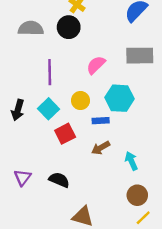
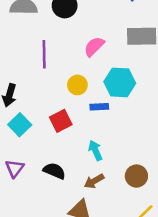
cyan square: (49, 109) -> (20, 125), moved
brown arrow: (101, 148) -> (94, 181), moved
cyan arrow: (131, 161) -> (95, 150), moved
brown circle: (137, 195) -> (136, 176), moved

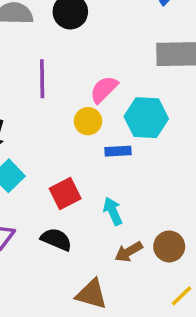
pink semicircle: (94, 46) -> (104, 89), moved
red square: (61, 121) -> (65, 194), moved
brown arrow: (94, 181) -> (129, 252), moved

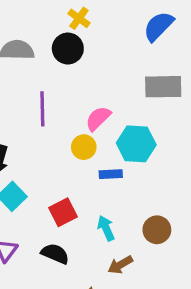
brown circle: (169, 246) -> (157, 230), moved

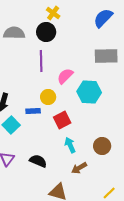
purple line: (42, 109) -> (41, 61), moved
yellow circle: (84, 147) -> (48, 97), moved
blue rectangle: (111, 174) -> (33, 111), moved
red square: (63, 212) -> (62, 120), moved

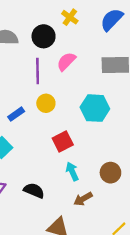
yellow cross: (53, 13) -> (70, 17), moved
pink semicircle: (65, 76) -> (66, 61), moved
yellow circle: (48, 97) -> (46, 103), moved
blue rectangle: (33, 111) -> (16, 114), moved, turned -32

